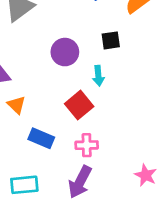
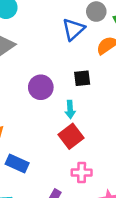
red square: (79, 105) -> (71, 136), moved
pink cross: (87, 145) -> (82, 173), moved

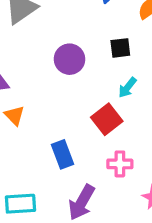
cyan arrow: (70, 109) -> (127, 88), moved, turned 42
blue rectangle: (17, 164) -> (62, 154), moved, turned 45

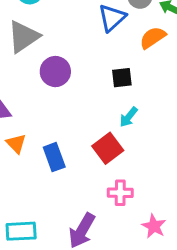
purple circle: (70, 59) -> (55, 72), moved
blue rectangle: (62, 154) -> (54, 157), moved

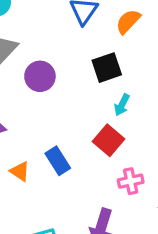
black square: (122, 78) -> (107, 68), size x1.4
orange triangle: (16, 144) -> (20, 171), moved

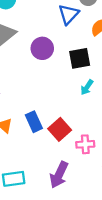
purple circle: (40, 76) -> (42, 48), moved
red square: (108, 140) -> (60, 129), moved

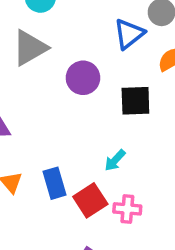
cyan arrow: (87, 87) -> (115, 160), moved
pink cross: (85, 144) -> (127, 209), moved

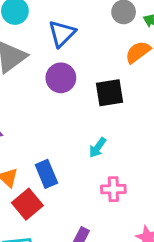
blue triangle: (129, 34) -> (62, 34), moved
red square: (90, 200) -> (27, 204), moved

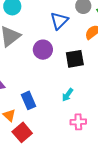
blue triangle: (62, 34) -> (59, 21), moved
blue rectangle: (46, 174) -> (28, 100), moved

